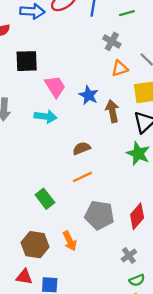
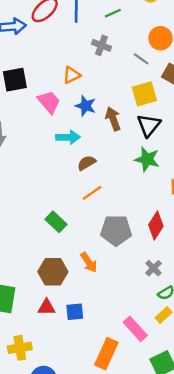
orange triangle: (120, 68) -> (72, 75), moved
cyan arrow: (46, 116) -> (68, 137), moved

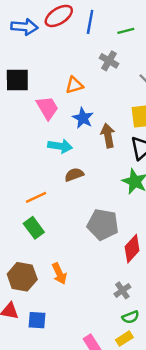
orange line: (92, 193) -> (36, 197), moved
gray pentagon: (116, 230) -> (103, 224), moved

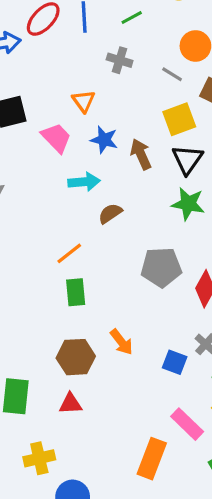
orange triangle: (74, 85) -> (84, 101), turned -36
green rectangle: (34, 228) -> (76, 292), turned 45
blue square: (37, 320) -> (175, 362), moved, turned 30

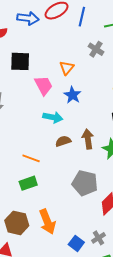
brown arrow: (141, 154) -> (88, 139), moved
orange line: (69, 253) -> (31, 158), turned 42
green rectangle: (76, 292) -> (28, 183), turned 60
orange arrow: (121, 342) -> (47, 222), size x1.4

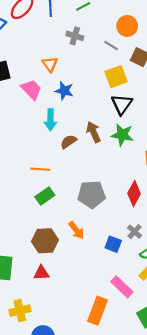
cyan arrow: (53, 117) -> (50, 120), turned 96
gray pentagon: (85, 183) -> (92, 194), moved
orange arrow: (47, 222) -> (76, 230), size x0.7

